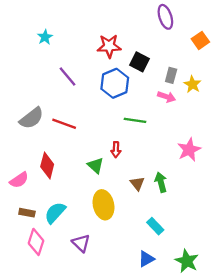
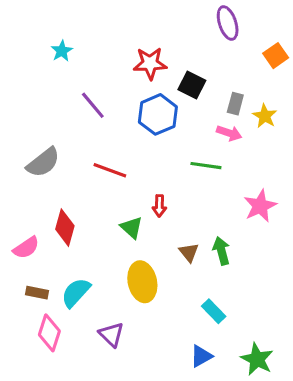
green line: (135, 120) -> (206, 166), moved
red line: (64, 124) -> (110, 170), moved

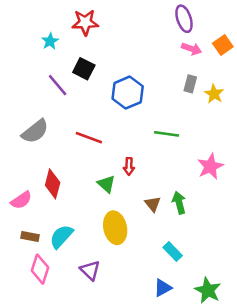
red star: (150, 63) -> (85, 22), moved
black square: (192, 85) -> (84, 69), moved
purple line: (93, 105) -> (58, 85), moved
pink arrow: (229, 133) -> (192, 49), moved

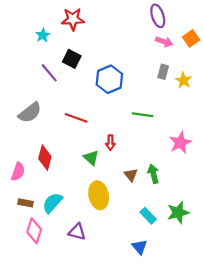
pink semicircle: (21, 200) -> (18, 172), turned -36
purple triangle: (90, 270) -> (77, 232), turned -30
blue triangle: (163, 288) -> (139, 247), turned -42
green star: (208, 290) -> (178, 212), moved, turned 30

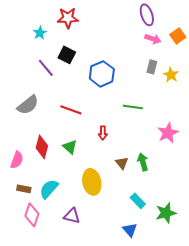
green triangle: (91, 158) -> (70, 147), moved
green star: (178, 212) -> (166, 213), moved

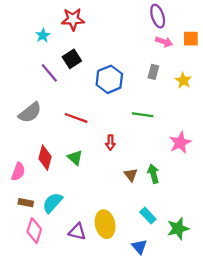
orange square: (178, 36) -> (191, 39), turned 35
black square: (67, 55) -> (72, 59), turned 30
gray rectangle: (152, 67) -> (153, 72), moved
yellow ellipse: (92, 182) -> (105, 224), moved

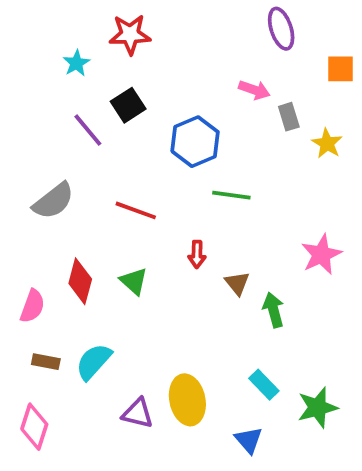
pink arrow: (164, 42) -> (254, 90), moved
gray rectangle: (153, 72) -> (289, 117), moved, turned -32
green line: (143, 115) -> (231, 195), moved
brown triangle: (131, 175) -> (237, 283), moved
pink diamond: (34, 231) -> (34, 427), moved

